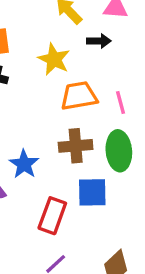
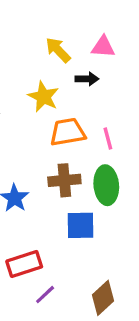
red rectangle: (52, 216) -> (24, 264), moved, turned 52

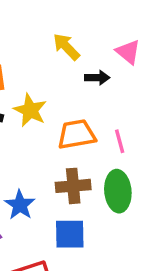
pink triangle: (103, 47) -> (128, 52), moved, turned 35
yellow star: (43, 97) -> (30, 110), moved
blue square: (81, 225) -> (70, 234), moved

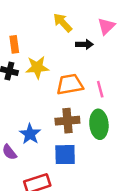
pink triangle: (128, 52) -> (106, 26), turned 36
yellow star: (30, 110) -> (37, 67), turned -30

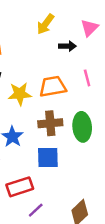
yellow arrow: (63, 23) -> (45, 24), turned -100
yellow star: (37, 67) -> (20, 94), moved
pink line: (100, 89) -> (87, 78), moved

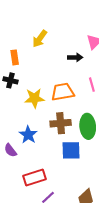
yellow arrow: (45, 24) -> (40, 39), moved
blue square: (48, 157) -> (71, 150), moved

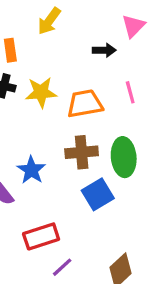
yellow star: (34, 98) -> (41, 92), moved
blue square: (71, 150) -> (98, 194), turned -30

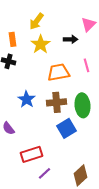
yellow star: (41, 92) -> (40, 44), moved, turned -30
blue star: (31, 170) -> (26, 99), moved

